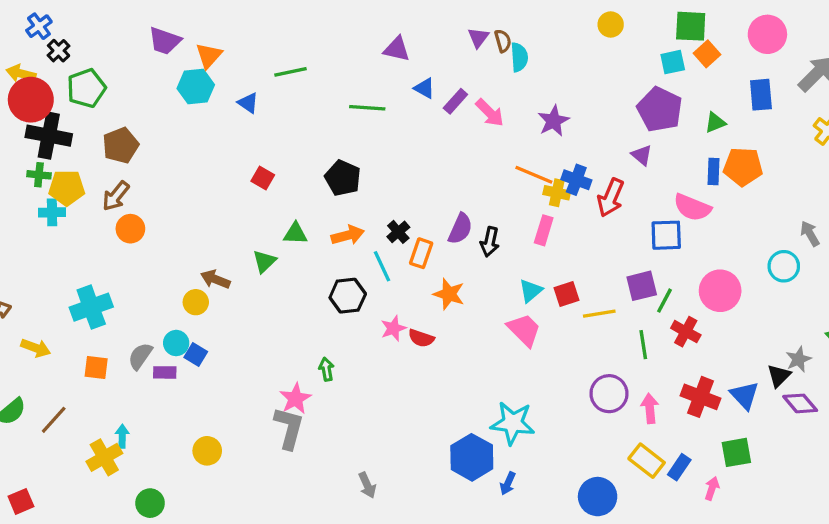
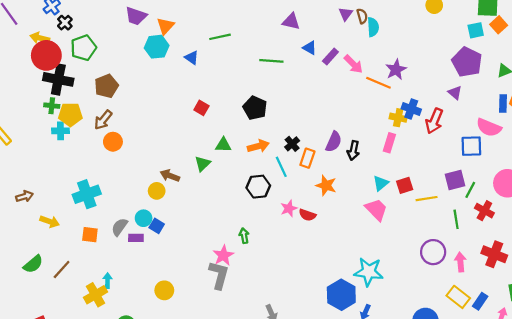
orange line: (534, 175) -> (378, 83), moved

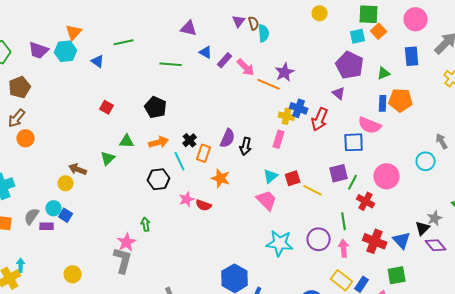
purple trapezoid: (136, 16) -> (39, 50), moved
yellow line: (427, 199) -> (313, 190), turned 36
green line: (456, 219) -> (344, 221), moved
cyan star: (369, 272) -> (280, 243), moved

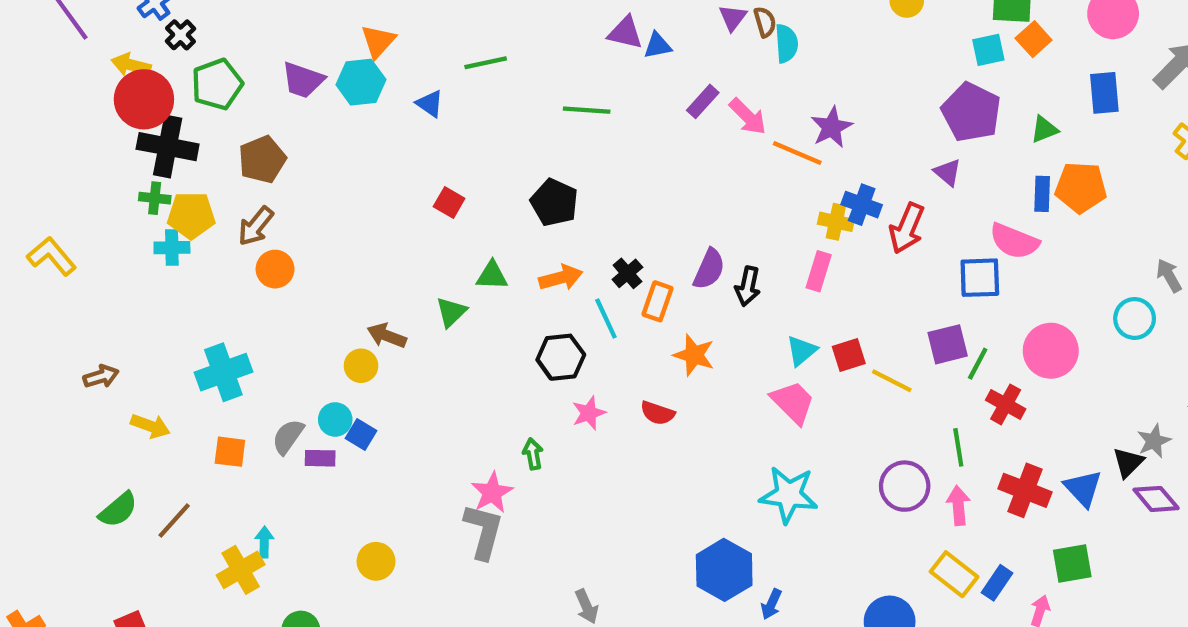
blue triangle: (206, 52) -> (658, 46), moved, turned -40
pink star: (187, 199) -> (589, 413), moved
cyan star: (280, 243) -> (789, 495), moved

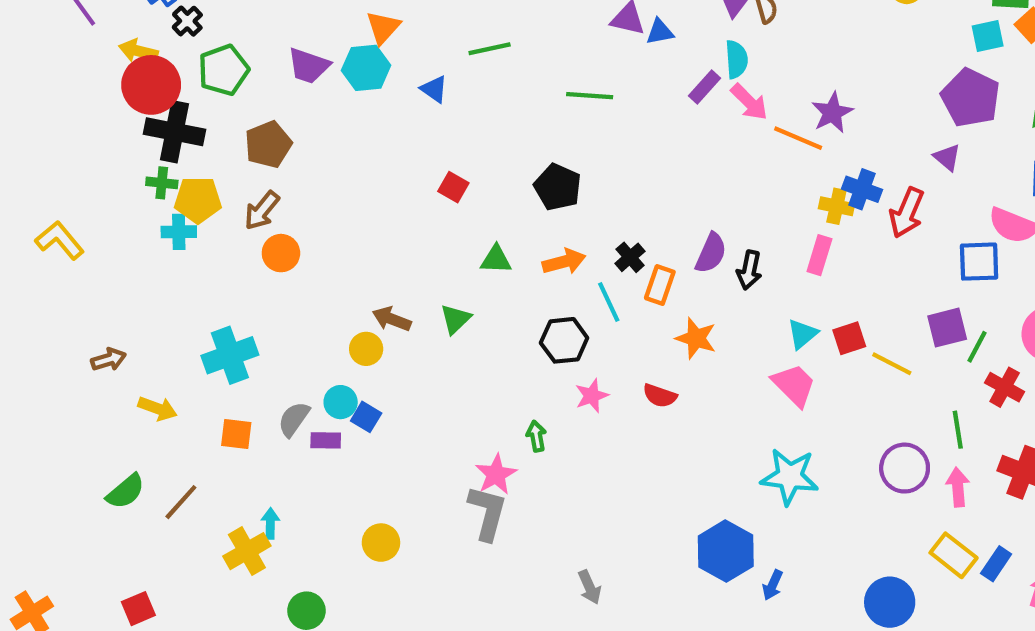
cyan semicircle: (786, 43) -> (736, 59), moved
green triangle: (451, 312) -> (455, 319), moved

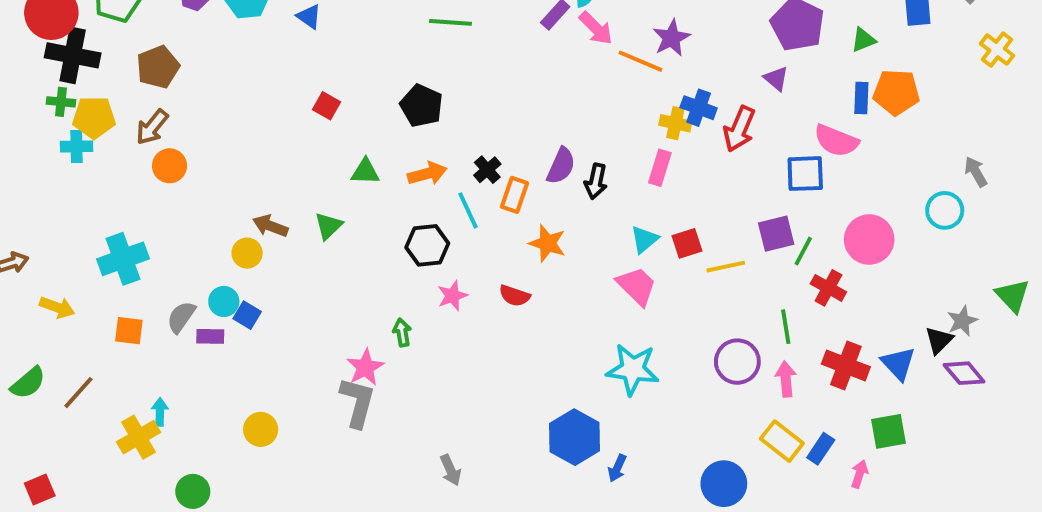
yellow line: (892, 364) -> (726, 267), turned -39

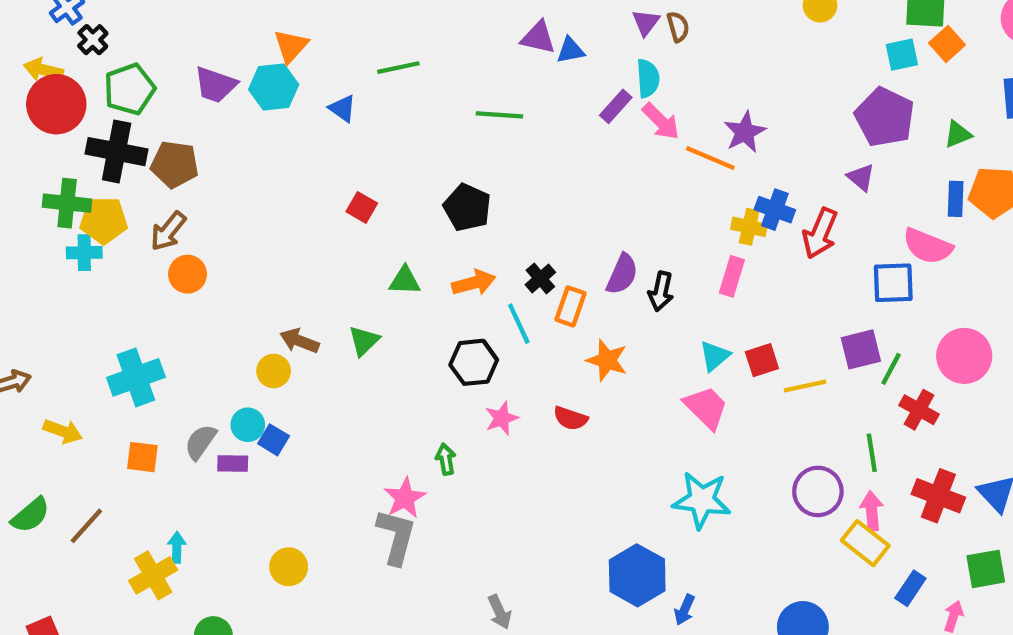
black cross: (73, 55) -> (117, 152), moved
brown pentagon: (158, 67) -> (175, 164), turned 30
green cross: (61, 102) -> (67, 203), size x1.5
yellow rectangle: (782, 441) -> (865, 543), moved

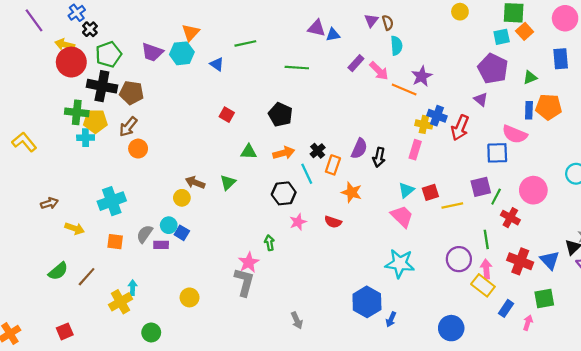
cyan semicircle: (648, 78) -> (396, 46), moved

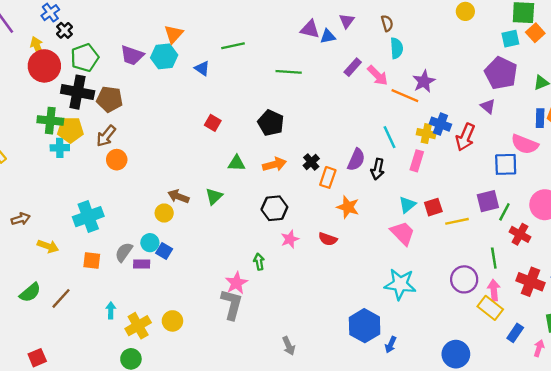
purple triangle: (371, 20) -> (347, 21), moved
yellow arrow: (65, 45) -> (37, 47), turned 54
cyan line: (307, 174) -> (389, 137), moved
yellow cross: (121, 302) -> (138, 326), moved

